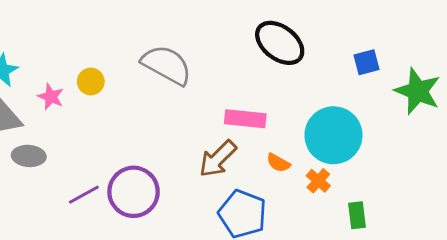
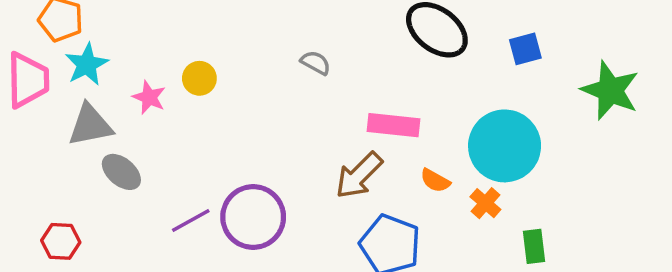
blue square: (367, 62) -> (525, 49), moved
gray semicircle: (167, 65) -> (316, 63), moved, size x0.5
gray ellipse: (29, 156) -> (121, 172), turned 36

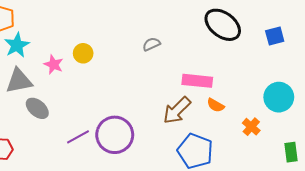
gray semicircle: (316, 63) -> (151, 44), turned -54
cyan circle: (505, 146) -> (279, 97), moved, size x0.7
orange semicircle: (435, 181) -> (216, 105), moved
green rectangle: (534, 246) -> (291, 152), moved

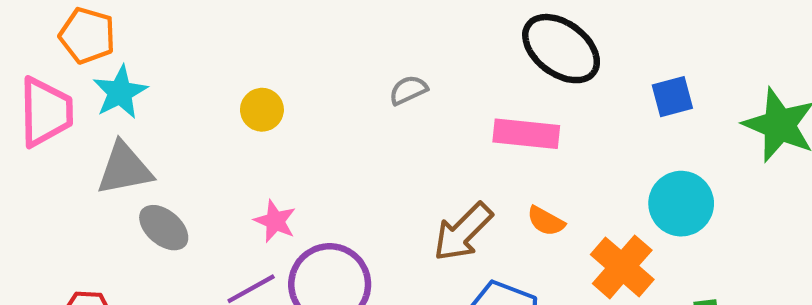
blue square: (275, 36) -> (672, 97), moved
pink star: (54, 65) -> (275, 221), moved
pink rectangle: (197, 81) -> (526, 134), moved
orange cross: (251, 127) -> (622, 267), size x1.6

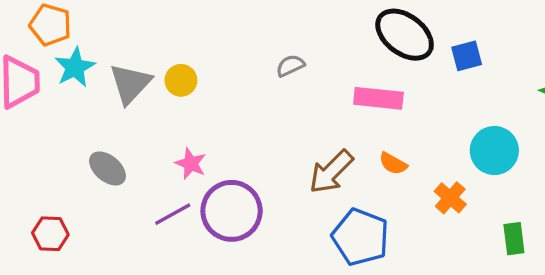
blue square: (672, 97) -> (467, 56), moved
gray triangle: (124, 169) -> (130, 84), moved, turned -36
orange cross: (622, 267) -> (450, 198), size x0.7

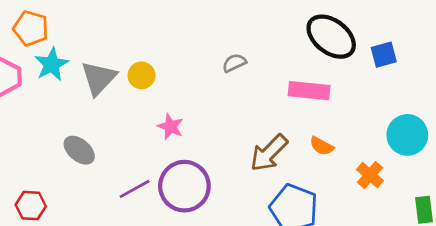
pink star: (191, 164) -> (171, 127), moved

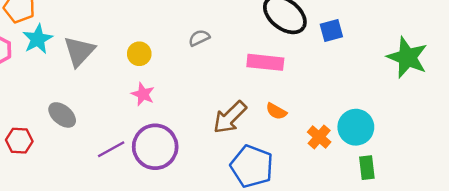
yellow circle: (142, 75) -> (139, 54), moved
cyan circle: (407, 135) -> (356, 127), moved
red hexagon: (31, 206) -> (19, 141), moved

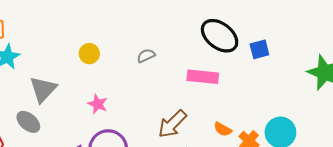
gray triangle: (79, 51) -> (43, 89), moved
yellow circle: (139, 54) -> (89, 54), moved
orange semicircle: (276, 111) -> (223, 129), moved

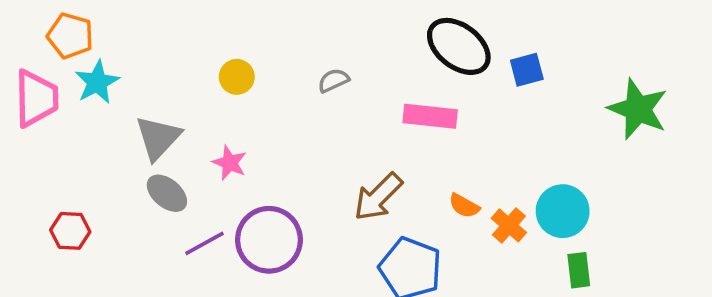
pink star: (98, 104) -> (230, 163), moved
gray ellipse: (28, 122) -> (167, 193), moved

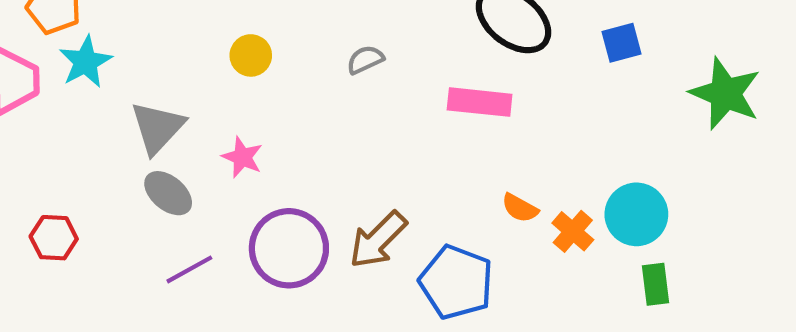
blue square: (527, 70) -> (622, 43), moved
brown arrow: (378, 197) -> (378, 240), moved
purple line: (205, 243) -> (189, 269), moved

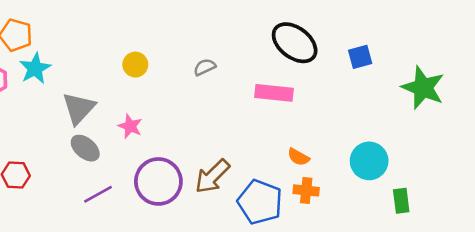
orange cross: (573, 231) -> (306, 190), moved, turned -35
green rectangle: (655, 284) -> (401, 201), moved

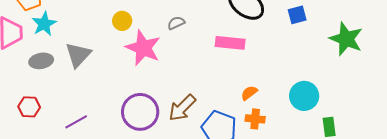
pink star: (130, 126) -> (143, 48), moved, size x1.8
gray ellipse: (85, 148) -> (41, 61), moved, turned -50
orange semicircle: (298, 157) -> (249, 93), turned 114
purple line: (98, 194) -> (76, 122), moved

